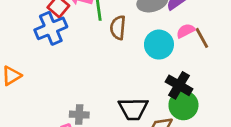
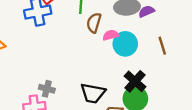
pink semicircle: (186, 31) -> (111, 35), moved

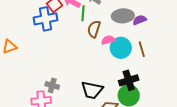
brown line: (162, 46) -> (142, 49), moved
black cross: (135, 81) -> (129, 80), turned 30

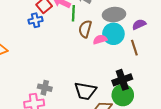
blue cross: (45, 19) -> (36, 20), size x0.6
purple semicircle: (140, 20) -> (139, 24), moved
cyan circle: (121, 48) -> (113, 34), moved

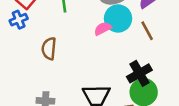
brown semicircle: (85, 29) -> (49, 49), moved

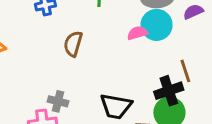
brown line: (147, 31) -> (185, 71), moved

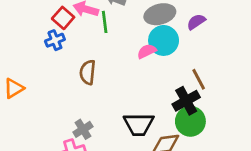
gray cross: (58, 101) -> (83, 129), turned -36

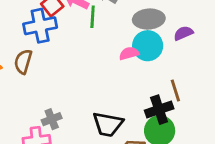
blue cross: (55, 40) -> (40, 26), size x1.6
brown semicircle: (88, 72) -> (23, 62), moved

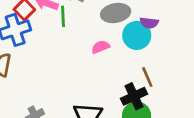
purple semicircle: (183, 33) -> (149, 23), turned -144
cyan circle: (148, 46) -> (137, 35), moved

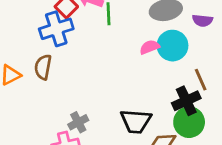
cyan circle: (137, 35) -> (172, 46), moved

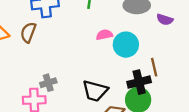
cyan circle: (172, 46) -> (126, 45), moved
pink semicircle: (150, 47) -> (104, 35), moved

